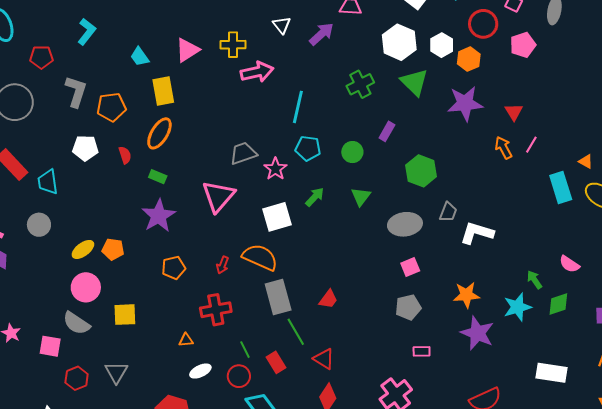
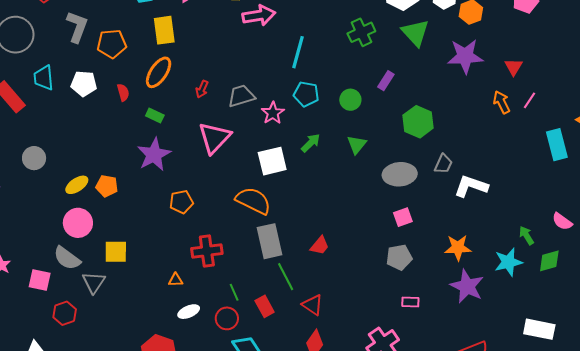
cyan trapezoid: (48, 182) -> (44, 78), moved
red arrow: (223, 265) -> (202, 89), moved
orange pentagon: (174, 268) -> (181, 202), moved
gray triangle: (116, 372) -> (94, 282), moved

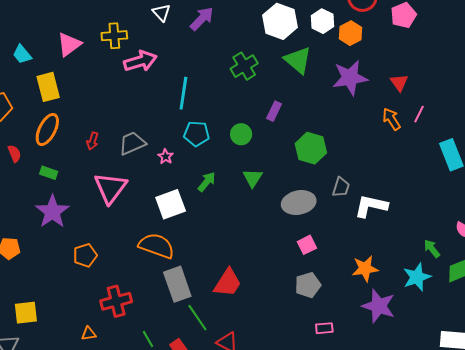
pink star: (273, 113) -> (166, 156), size x0.7
red trapezoid: (320, 246) -> (228, 283), size x1.5

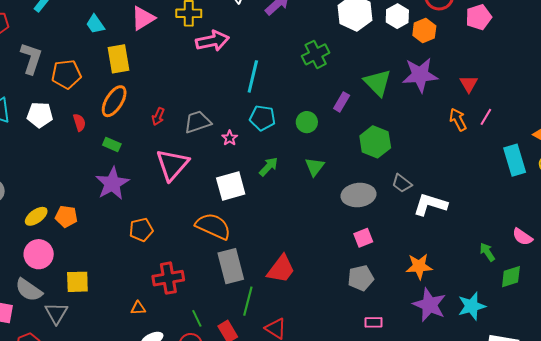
green triangle: (298, 60) -> (377, 83), moved
gray trapezoid: (341, 187) -> (402, 183), turned 105
cyan star: (417, 277) -> (472, 306), moved
green line: (197, 318) -> (248, 301), turned 44

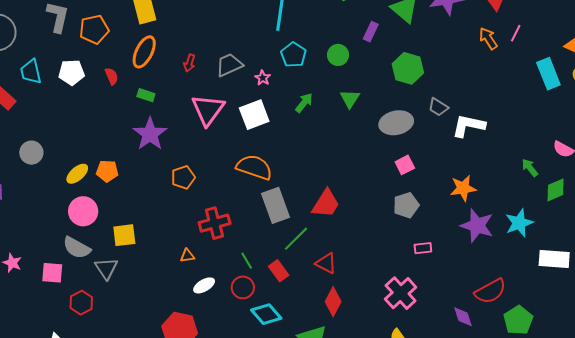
cyan pentagon: (262, 118) -> (293, 55), turned 30
white square: (231, 186) -> (254, 115), moved
green line: (248, 301) -> (296, 239), turned 36

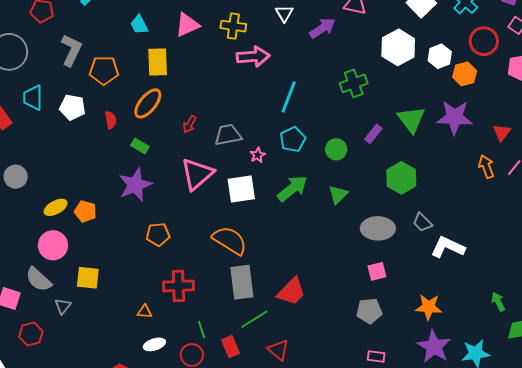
green arrow: (304, 103) -> (292, 188), size x1.5
gray triangle: (106, 268) -> (63, 306), size x0.7

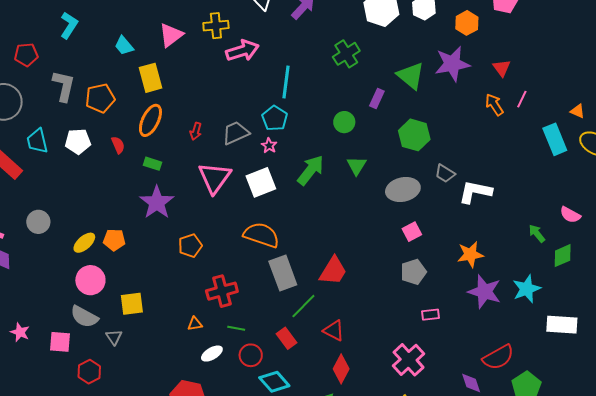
orange hexagon: (465, 74) -> (467, 23), moved
cyan pentagon: (293, 139) -> (275, 118), moved
green line: (202, 330) -> (236, 328), moved, turned -48

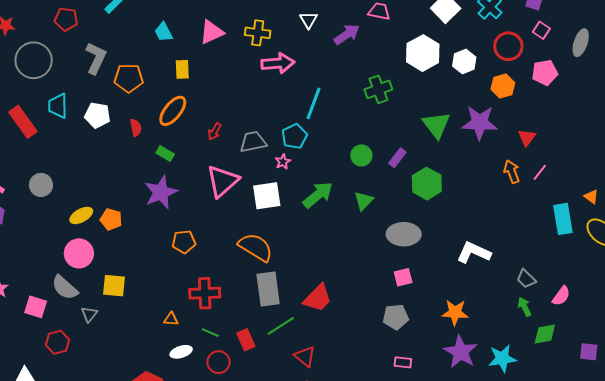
yellow rectangle: (151, 78) -> (182, 69), size x0.7
purple rectangle: (377, 99) -> (397, 158), moved
gray trapezoid: (445, 173) -> (526, 279), moved
pink semicircle: (570, 215) -> (561, 296), turned -95
red rectangle: (286, 338) -> (246, 340), moved

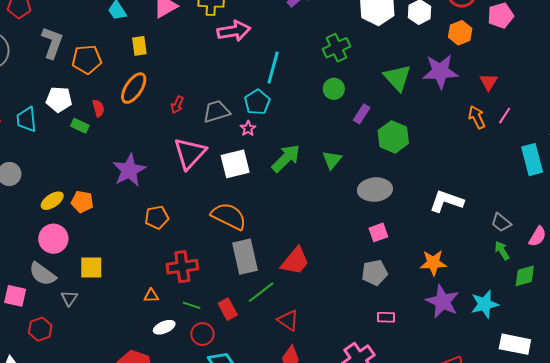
cyan trapezoid: (58, 106) -> (27, 119), moved
green rectangle: (165, 153) -> (80, 126), moved
green circle: (361, 155) -> (334, 89), moved

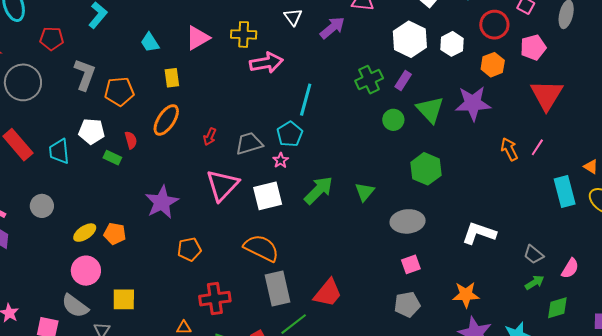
red triangle: (489, 82) -> (547, 95), moved, size x1.8
green circle: (334, 89) -> (393, 120), moved
purple rectangle: (362, 114) -> (403, 80), moved
green arrow: (502, 251) -> (535, 282), turned 90

